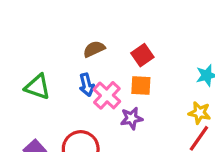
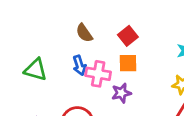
brown semicircle: (94, 49) -> (84, 33), turned -96
pink cross: (107, 95) -> (98, 74), turned -30

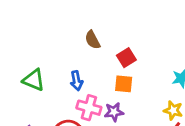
brown semicircle: (84, 33) -> (92, 40), moved
pink cross: (98, 74) -> (89, 108), moved

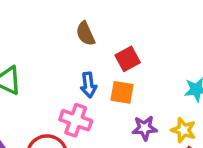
blue arrow: (77, 81) -> (88, 85), moved
purple star: (114, 112) -> (145, 128), moved

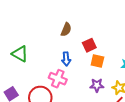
brown semicircle: (85, 34) -> (66, 30), turned -136
orange square: (122, 92) -> (97, 61), moved

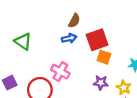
red square: (89, 45) -> (97, 40), size x1.5
blue arrow: (66, 59) -> (69, 38), moved, turned -104

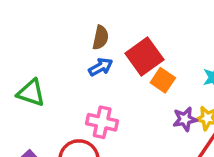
orange square: (104, 57) -> (163, 80), turned 32
purple star: (101, 83) -> (185, 119), moved

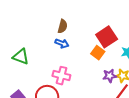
red square: (144, 57) -> (107, 37), moved
blue arrow: (101, 67) -> (62, 43), turned 48

